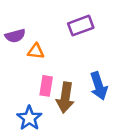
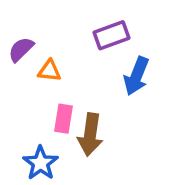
purple semicircle: (15, 36) -> (21, 49), turned 150
blue arrow: (99, 86) -> (136, 76), moved, turned 40

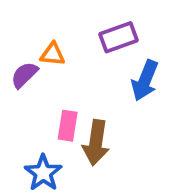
purple semicircle: (21, 49) -> (24, 75), moved
orange triangle: (49, 71) -> (53, 54), moved

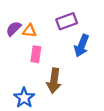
purple semicircle: (24, 75) -> (14, 29), moved
pink rectangle: (68, 126) -> (36, 54), moved

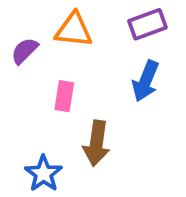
purple rectangle: (67, 21) -> (147, 24), moved
orange triangle: (29, 31) -> (74, 30), moved, size x1.5

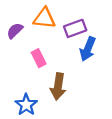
purple rectangle: (147, 24) -> (75, 28), moved
pink rectangle: (64, 96) -> (39, 58), turned -36

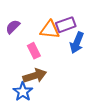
orange triangle: (44, 18) -> (50, 30), moved
brown arrow: (58, 87) -> (35, 76), moved, turned -115

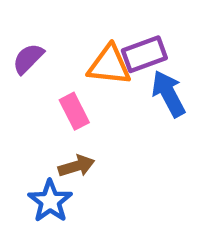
blue arrow: (77, 43) -> (168, 94), turned 130
brown arrow: (35, 76) -> (76, 166), size x0.7

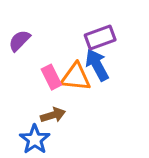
orange triangle: (109, 65) -> (76, 77), moved
blue arrow: (168, 94) -> (97, 65), moved

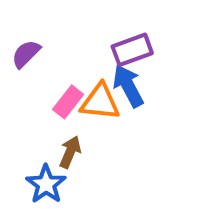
pink rectangle: (51, 77) -> (68, 102), turned 65
brown arrow: (53, 115) -> (70, 152), turned -50

